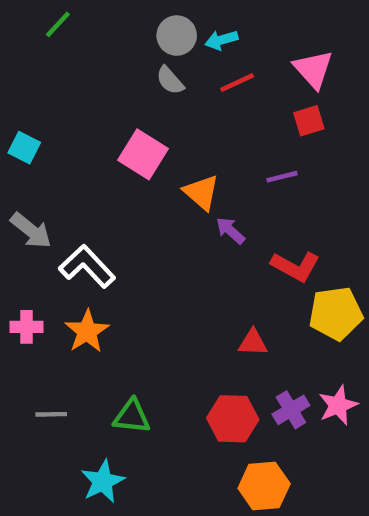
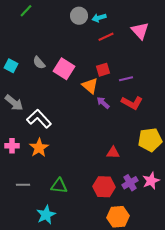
gray semicircle: (170, 80) -> (39, 63), moved
red square: (309, 121) -> (103, 70), moved
red L-shape: (295, 266) -> (132, 103), moved

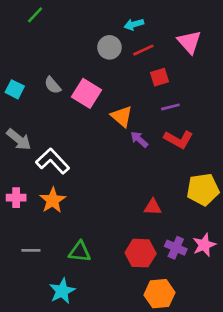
gray circle: (79, 16) -> (109, 47), moved
red square: (103, 70) -> (160, 77), moved
purple cross: (130, 183) -> (176, 248), turned -35

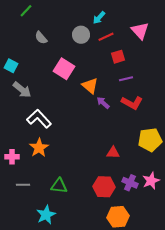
cyan arrow: (134, 24) -> (99, 18), turned -32
gray semicircle: (53, 85) -> (41, 38), moved
gray arrow: (19, 139) -> (22, 90), moved
pink cross: (16, 198) -> (12, 157), moved

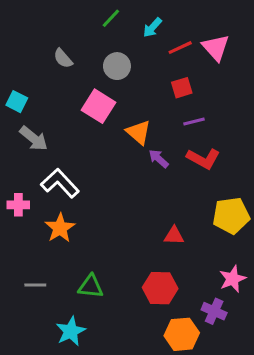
green line: (26, 11) -> (111, 18), moved
gray circle: (81, 35) -> (117, 66), moved
red line: (106, 37) -> (180, 48), moved
pink cross: (12, 157) -> (18, 205), moved
purple cross: (130, 183) -> (214, 311), moved

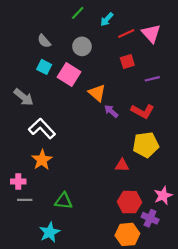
cyan square: (17, 102) -> (44, 67), moved
purple line: (194, 122) -> (152, 79), moved
pink cross: (18, 205) -> (18, 181), moved
yellow pentagon: (231, 216) -> (146, 145), moved
red hexagon: (160, 288) -> (130, 202), moved

